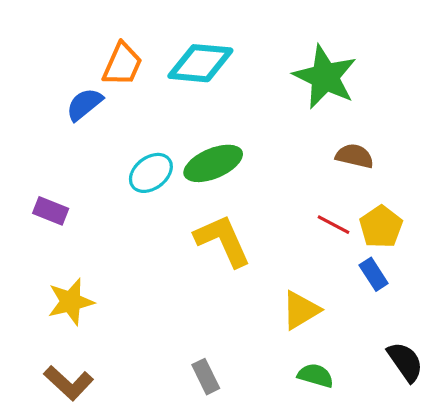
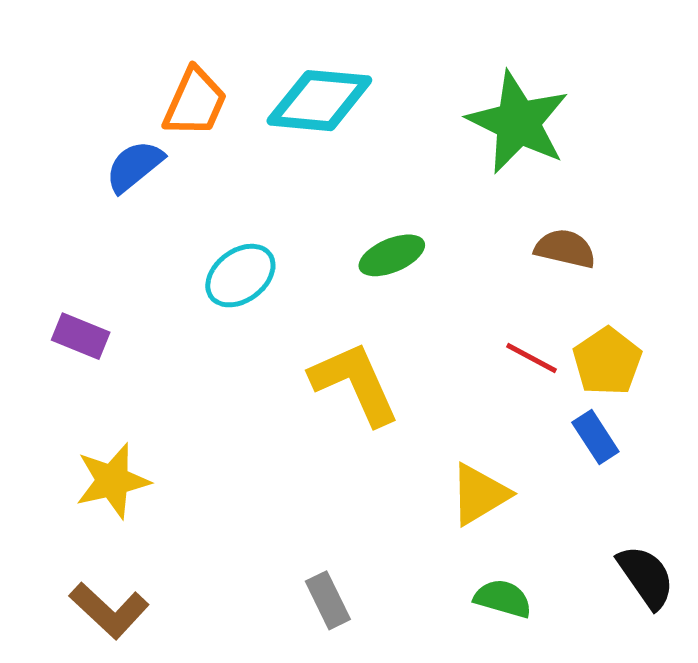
green ellipse: (213, 163) -> (392, 255), moved, size x0.7

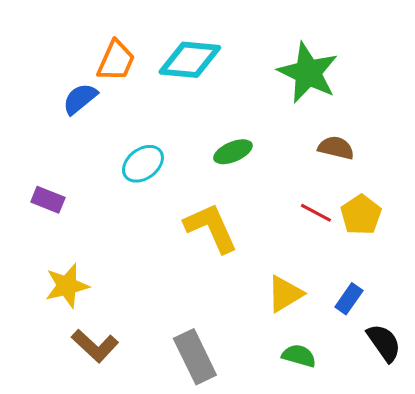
blue rectangle: (595, 437) -> (349, 299), moved, turned 68
gray rectangle: (328, 600) -> (195, 357), size x1.6
brown L-shape: (109, 610) -> (95, 346), moved

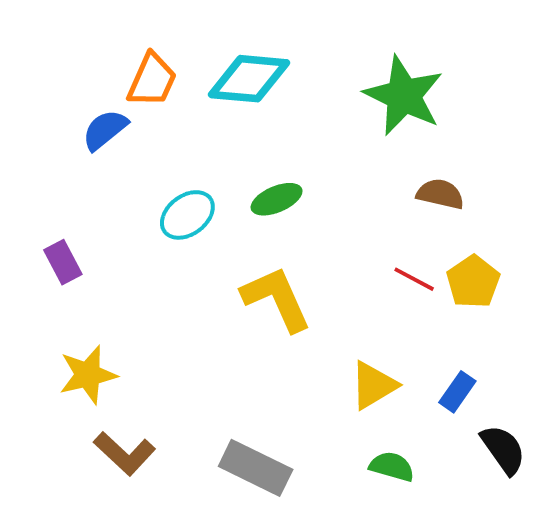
green ellipse: (233, 152) -> (277, 199), moved
purple rectangle: (48, 200) -> (63, 262), turned 40
gray rectangle: (195, 357) -> (256, 468), turned -38

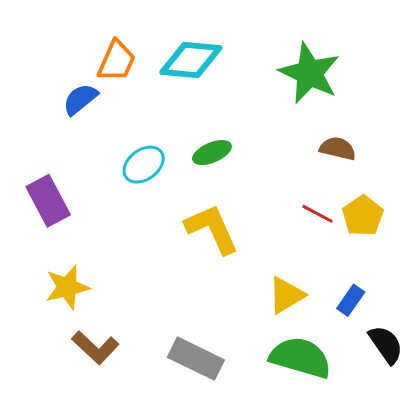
purple rectangle: (63, 262) -> (48, 201), size x1.5
green semicircle: (392, 467) -> (300, 358), size x1.8

